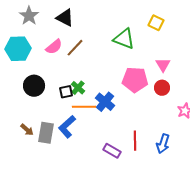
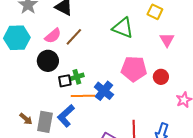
pink triangle: (163, 65) -> (167, 40), moved
black circle: (34, 86) -> (48, 61), moved
green cross: (78, 88) -> (77, 77), turned 32

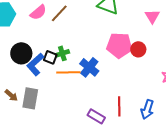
black circle: (48, 61) -> (21, 53), moved
red circle: (161, 77) -> (138, 49), moved
black square: (65, 81) -> (50, 57), turned 32
blue L-shape: (66, 116) -> (35, 64), moved

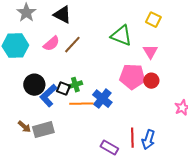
pink triangle: (152, 16) -> (150, 52), moved
gray rectangle: (30, 98) -> (43, 130), turned 65
blue arrow: (147, 109) -> (148, 140), moved

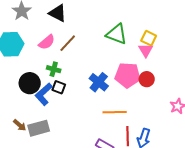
yellow square: (153, 20) -> (149, 38), moved
green cross: (75, 85) -> (54, 69), moved, turned 32
blue cross: (102, 99) -> (99, 82), moved
orange line: (81, 104) -> (115, 112), moved

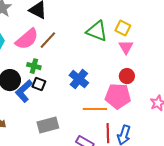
yellow square: (149, 38) -> (123, 28), moved
pink semicircle: (47, 42) -> (27, 39), size x1.4
pink pentagon: (128, 75) -> (118, 96), moved
gray rectangle: (39, 128) -> (48, 125), moved

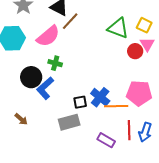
brown line: (48, 40) -> (70, 21), moved
red circle: (127, 76) -> (135, 51), moved
blue cross: (79, 79) -> (100, 97), moved
black square: (39, 84) -> (80, 102), moved, turned -32

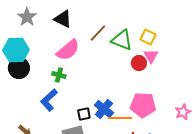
brown line: (70, 21) -> (98, 33), moved
pink semicircle: (48, 36) -> (68, 50), moved
black circle: (31, 77) -> (19, 68), moved

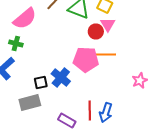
pink pentagon: (143, 105) -> (86, 60), moved
orange line: (120, 118) -> (104, 54), moved

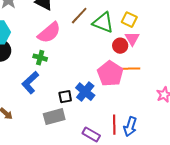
pink pentagon: (86, 60) -> (110, 74), turned 30

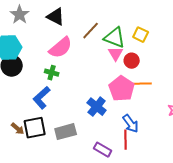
pink triangle: (132, 39) -> (116, 54), moved
black square: (65, 97) -> (35, 128), moved, size x1.6
blue arrow: (130, 127) -> (131, 124), moved, turned -54

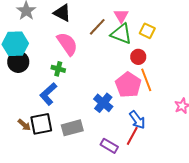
pink semicircle: (61, 48) -> (67, 44), turned -85
pink triangle: (116, 54) -> (121, 16), moved
orange line: (140, 84) -> (146, 80), turned 70
red line: (126, 140) -> (132, 136), turned 30

